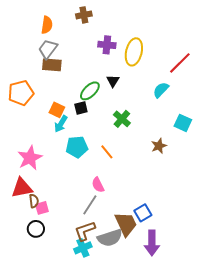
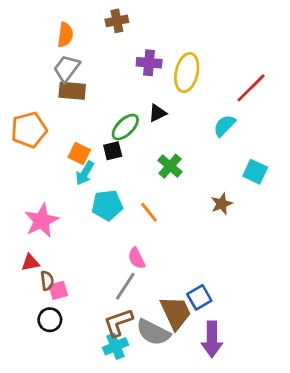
black triangle: (113, 81) -> (157, 113), turned 32
red triangle: (22, 188) -> (30, 262), size x0.6
gray semicircle: (110, 238) -> (153, 332), turned 45

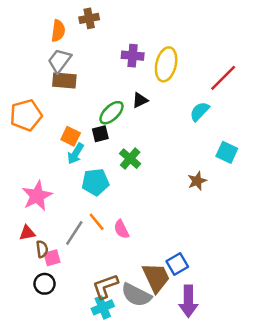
brown cross: (117, 21) -> (89, 18), moved
green cross: (170, 166) -> (130, 159), moved
orange line: (149, 212) -> (97, 222), moved
gray line: (125, 286) -> (74, 233), moved

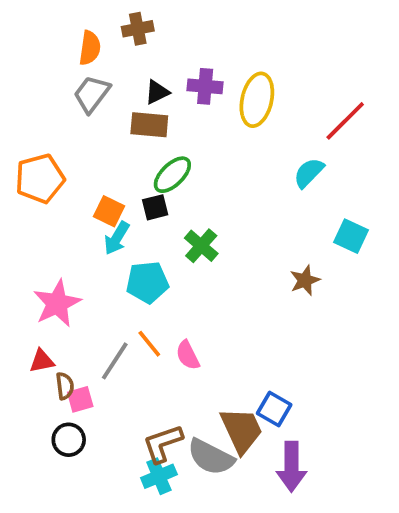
brown rectangle: (64, 80) -> (149, 125), moved
black triangle: (140, 100) -> (157, 92), moved
blue square: (177, 264) -> (274, 409), turned -30

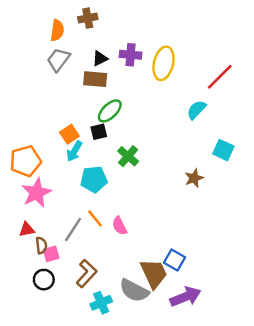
orange pentagon: (40, 179) -> (25, 161), moved
orange square: (109, 211) -> (69, 134), turned 30
brown L-shape: (163, 444) -> (87, 273), moved, turned 152
purple arrow: (291, 467) -> (185, 297), turned -112

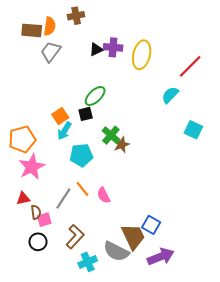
black triangle: (100, 58) -> (96, 49), moved
brown rectangle: (95, 79) -> (32, 30), moved
brown star: (194, 178) -> (121, 145), moved

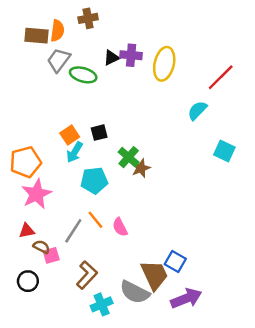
green ellipse: (95, 96) -> (83, 75), moved, turned 60
brown semicircle: (36, 212) -> (41, 247), turned -56
black circle: (38, 242) -> (28, 281), moved

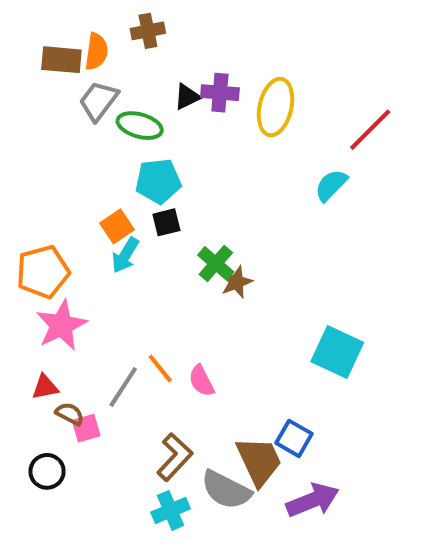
cyan square: (224, 151) -> (337, 352), moved, size x1.4
cyan pentagon: (94, 180) -> (158, 181), moved
brown L-shape: (87, 275) -> (175, 457), moved

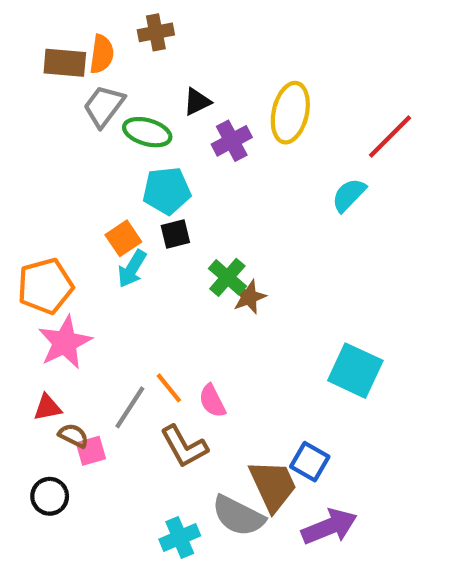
purple cross: (220, 93) -> (232, 141), moved, turned -33
brown L-shape: (175, 457) -> (184, 446), moved, turned 108

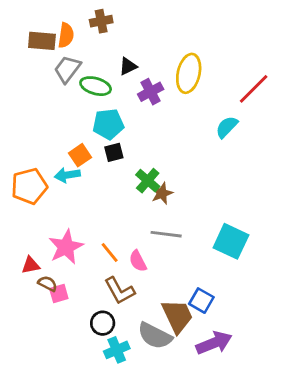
cyan arrow: (132, 269) -> (67, 175), moved, turned 50
pink star: (65, 342) -> (66, 247), moved
gray line: (130, 407) -> (166, 234), moved, turned 64
black circle: (50, 496) -> (103, 323), moved

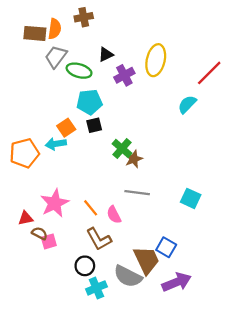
cyan square: (231, 241) -> (191, 198), size x0.7

